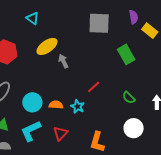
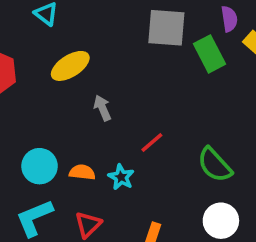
green rectangle: (126, 54) -> (210, 54), moved
gray arrow: (63, 61) -> (102, 108), moved
green semicircle: (129, 98) -> (215, 165), size x1.5

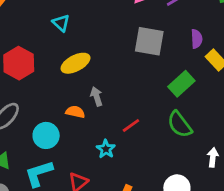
green rectangle: (210, 54) -> (181, 84), moved, turned 70
green semicircle: (215, 165) -> (180, 124), moved
orange semicircle: (82, 172) -> (75, 112), moved

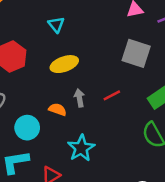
red line: (131, 125) -> (112, 95), moved
cyan star: (106, 149) -> (81, 148), size x1.5

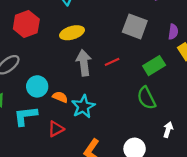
gray arrow: (79, 98) -> (84, 63), size x1.6
orange semicircle: (58, 109) -> (60, 97), moved

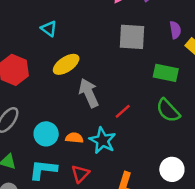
red line: (112, 62) -> (123, 111), moved
green rectangle: (154, 66) -> (166, 73), turned 60
cyan L-shape: (26, 116) -> (43, 170), turned 30

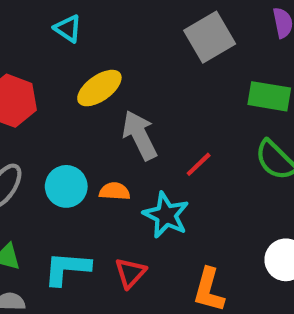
gray square: (132, 37) -> (210, 37), turned -32
cyan circle: (46, 134) -> (66, 186), moved
orange semicircle: (74, 138) -> (115, 191), moved

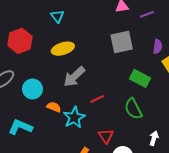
gray arrow: (140, 135) -> (74, 77), turned -125
orange semicircle: (115, 191) -> (54, 107), moved
red triangle: (130, 273) -> (106, 136), moved, turned -35

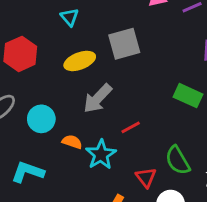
gray square: (122, 42) -> (124, 44), moved
green semicircle: (133, 109) -> (178, 160), moved

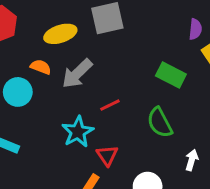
orange semicircle: (72, 142) -> (41, 67), moved
green semicircle: (178, 160) -> (160, 123), moved
red triangle: (146, 177) -> (107, 155), moved

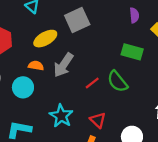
purple semicircle: (195, 29) -> (134, 15), moved
green semicircle: (160, 123) -> (117, 81), moved
cyan star: (78, 132) -> (61, 116), moved

